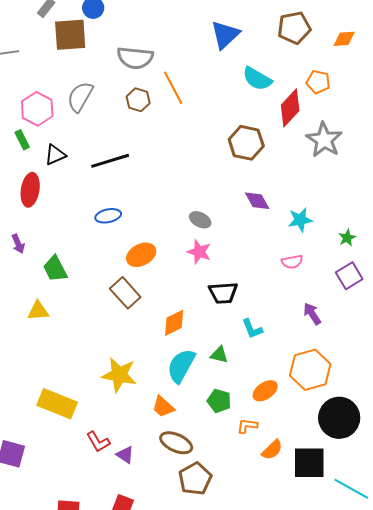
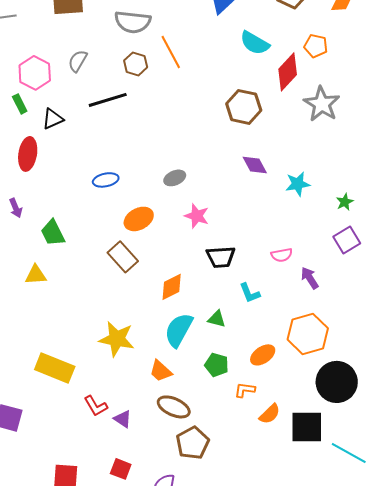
gray semicircle: (80, 97) -> (78, 61), size x0.7
black line: (110, 161) -> (108, 100), moved
gray ellipse: (200, 220) -> (175, 178), moved, turned -50
pink semicircle: (292, 262) -> (282, 255), moved

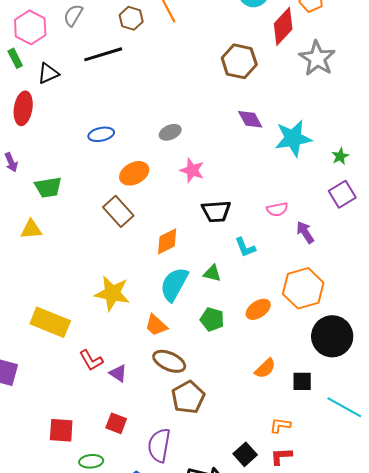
cyan star: (298, 184) -> (293, 138), size x1.5
green trapezoid: (53, 233) -> (48, 187), turned -72
orange L-shape: (245, 390) -> (280, 425), moved
black square: (307, 427) -> (302, 381), size x0.6

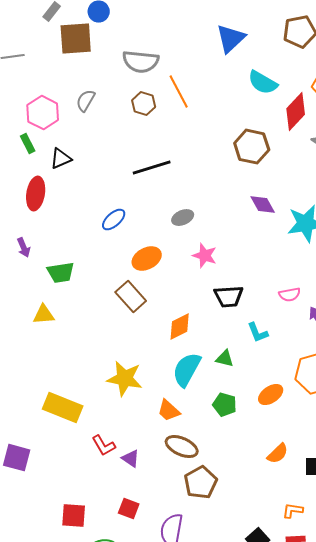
black line: (103, 54) -> (152, 168), moved
blue ellipse: (101, 134) -> (114, 220), turned -30

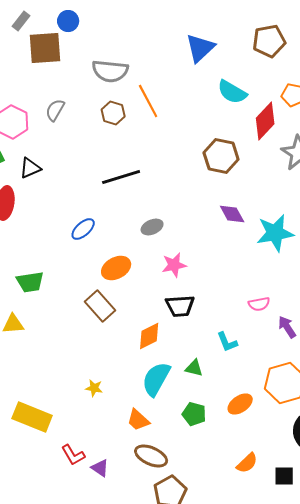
pink star: (205, 256) -> (174, 265), turned -30
black trapezoid: (229, 297) -> (180, 306), moved
yellow star: (125, 379) -> (94, 388), size x0.5

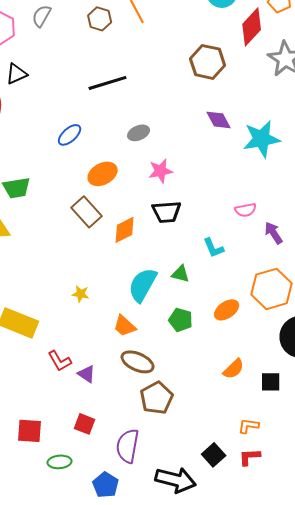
orange diamond: (149, 336) -> (125, 230), moved

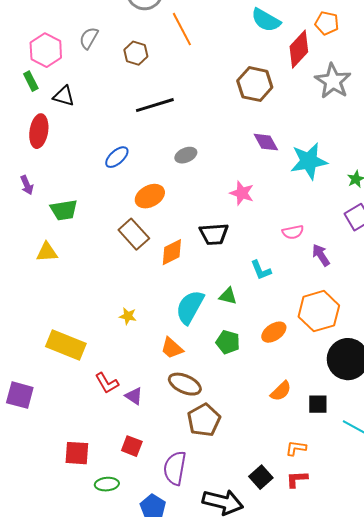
brown hexagon: (100, 19) -> (136, 53), moved
black triangle: (17, 74) -> (64, 96), turned 40
pink star: (161, 171) -> (242, 193), moved, turned 30

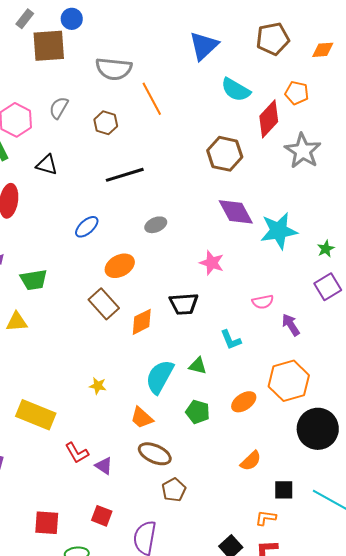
black triangle: (64, 96) -> (47, 165), moved
purple diamond: (266, 142) -> (236, 212), size x1.4
black square: (318, 404) -> (284, 490), moved
brown pentagon: (204, 420) -> (174, 490), size x0.7

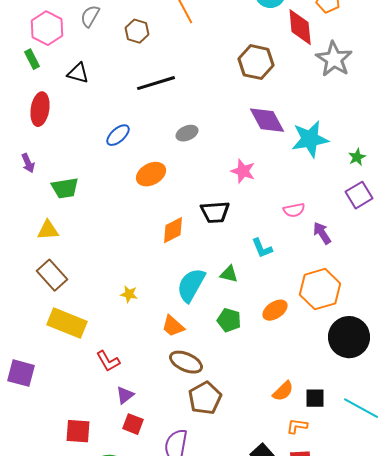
red diamond: (269, 119) -> (300, 27), turned -48
brown rectangle: (104, 304) -> (52, 275), moved
orange semicircle: (251, 461) -> (283, 391), moved
purple triangle: (104, 466) -> (125, 395), moved, turned 48
brown pentagon: (174, 490) -> (205, 398), size x1.4

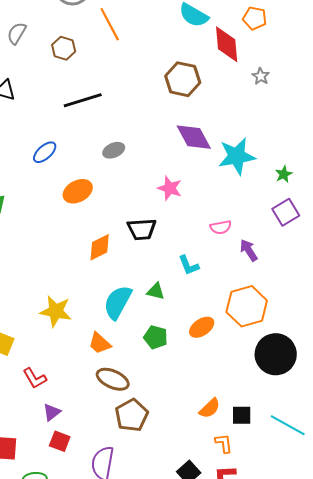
gray star: (334, 59) -> (261, 76), size x0.5
yellow star: (129, 294) -> (56, 311), size x1.8
orange L-shape: (297, 426) -> (224, 443), turned 75

